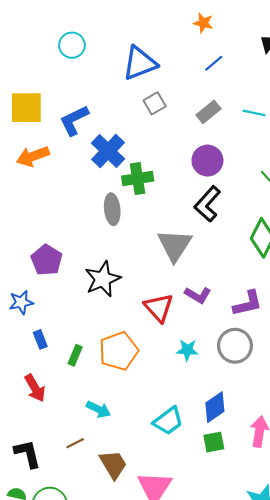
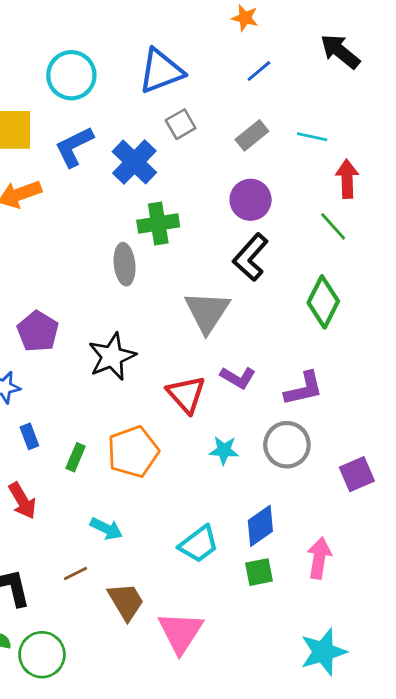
cyan circle: (72, 45) -> (71, 75), moved, size x1.4
blue cross: (108, 151) -> (134, 162), moved

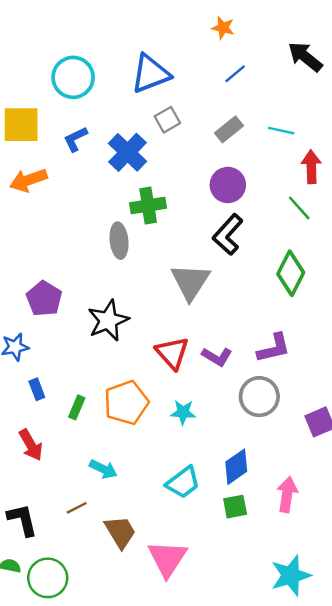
blue L-shape: (74, 147) -> (76, 139), size x0.7
purple L-shape: (238, 378) -> (217, 357), moved
cyan star: (224, 450) -> (183, 412), moved

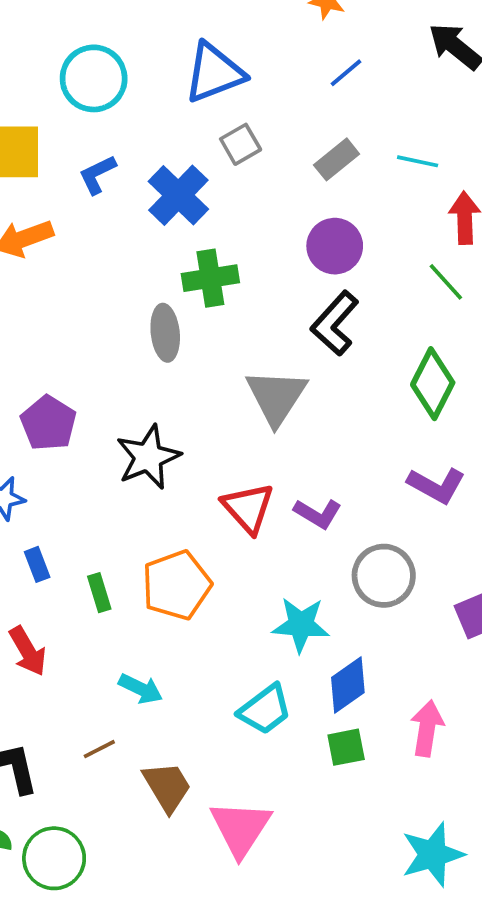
purple L-shape: (274, 348) -> (436, 485), moved, turned 42
green rectangle: (77, 407) -> (99, 593), turned -40
cyan star: (183, 412) -> (301, 625), moved, size x1.4

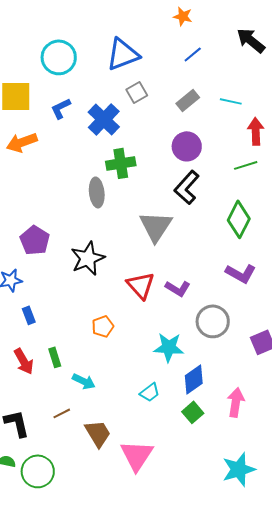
green line: (446, 282) -> (246, 165), turned -65
orange pentagon: (176, 585) -> (103, 326), size x0.6
green rectangle: (99, 593) -> (55, 357), moved
cyan trapezoid: (265, 709) -> (150, 392), size x0.7
green square: (346, 747) -> (193, 412), turned -30

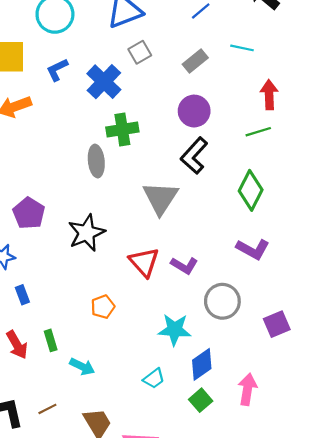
cyan line: (231, 101) -> (242, 48), moved
brown line: (62, 413) -> (47, 409), moved

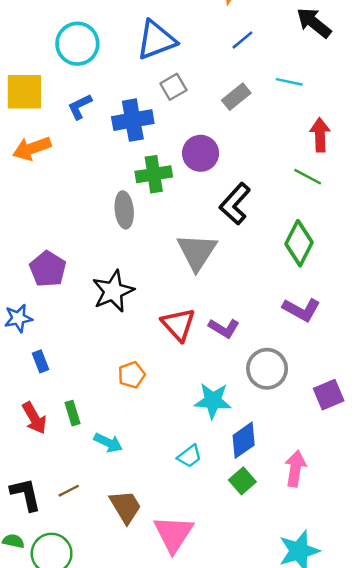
blue cross: (104, 82) -> (133, 120), turned 36
purple circle: (194, 111) -> (201, 153), moved
green line: (258, 132) -> (308, 177), turned 45

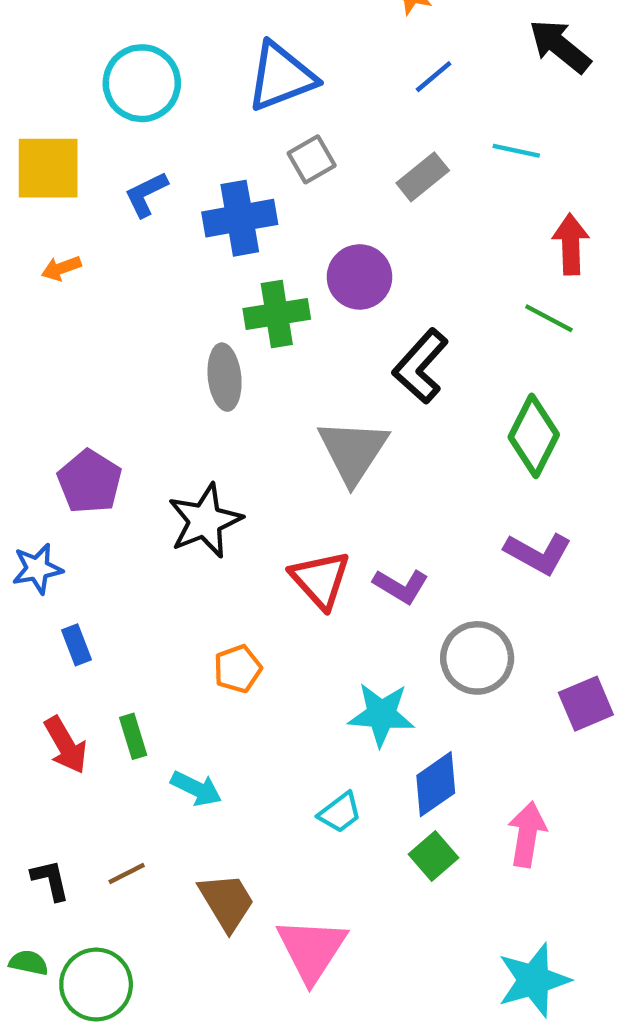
orange arrow: (32, 148) -> (61, 268), size x0.6
black L-shape: (26, 494) -> (50, 880), size x0.7

